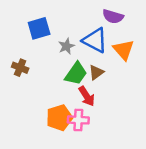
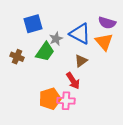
purple semicircle: (113, 16) -> (107, 23), moved
green trapezoid: (76, 74) -> (45, 52), moved

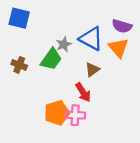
blue square: (33, 24) -> (19, 18), moved, turned 30

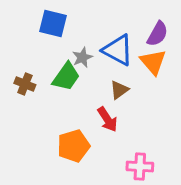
blue square: (19, 18) -> (53, 24), moved
purple semicircle: (122, 26) -> (158, 34), turned -78
pink cross: (75, 115) -> (140, 167), moved

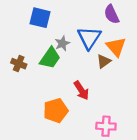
purple semicircle: (158, 34) -> (112, 14), moved, turned 126
blue triangle: (118, 50) -> (89, 38), turned 35
brown triangle: (119, 90) -> (104, 61), moved

